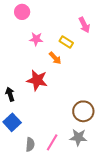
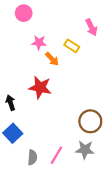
orange arrow: (55, 58) -> (52, 59), moved

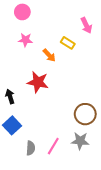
pink star: (39, 43) -> (25, 40), moved

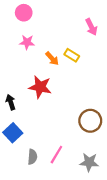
yellow rectangle: (68, 43) -> (72, 55), moved
gray star: (80, 141) -> (89, 162), moved

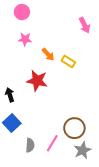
yellow rectangle: (72, 55) -> (68, 61), moved
brown circle: (90, 121) -> (74, 128), moved
gray star: (89, 162) -> (83, 150), turned -30

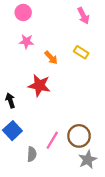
pink arrow: (85, 25) -> (83, 16), moved
yellow rectangle: (68, 61) -> (81, 52), moved
pink line: (52, 143) -> (52, 140), moved

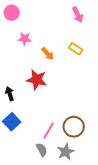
pink circle: (23, 12) -> (12, 13), moved
gray semicircle: (32, 154) -> (42, 150), moved, turned -32
gray star: (88, 160) -> (66, 152), moved

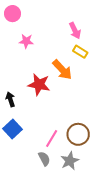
pink arrow: (78, 15) -> (75, 31), moved
orange arrow: (48, 54) -> (62, 70), moved, size x1.5

